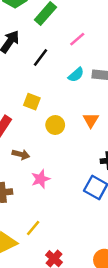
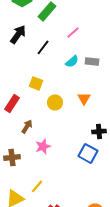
brown arrow: (21, 154) -> (27, 126), turned -72

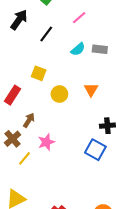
brown cross: (12, 157) -> (12, 139), moved, turned -35
yellow line: (37, 186) -> (24, 158), moved

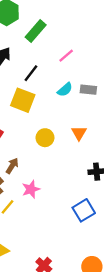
yellow square: (39, 73) -> (23, 100), moved, size x1.5
blue square: (95, 150) -> (84, 210), moved, turned 30

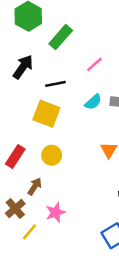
black line: (31, 73) -> (56, 84), turned 42
yellow circle: (45, 138) -> (52, 155), moved

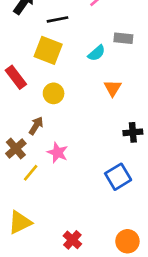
cyan semicircle: (93, 102) -> (97, 53), moved
red rectangle: (15, 157) -> (16, 77), moved, turned -70
pink star: (56, 212) -> (58, 153), turned -30

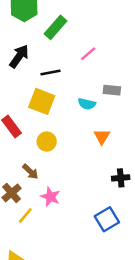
cyan semicircle: (97, 53) -> (87, 104), turned 54
brown arrow: (36, 126) -> (30, 172), turned 102

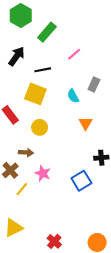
gray rectangle: (112, 90) -> (94, 84), turned -72
cyan semicircle: (87, 104) -> (73, 96), turned 48
brown arrow: (30, 172) -> (26, 152), turned -40
blue square: (107, 219) -> (81, 181), moved

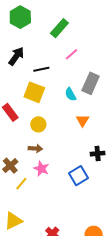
green rectangle: (47, 32) -> (59, 28), moved
gray rectangle: (94, 84) -> (91, 83), size x1.5
brown arrow: (26, 152) -> (35, 149), moved

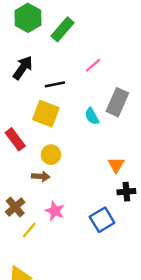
green rectangle: (59, 28) -> (62, 29), moved
orange triangle: (82, 120) -> (116, 165), moved
brown arrow: (35, 149) -> (41, 176), moved

